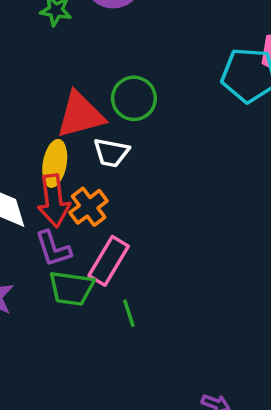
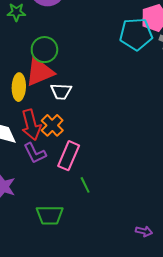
green circle: (134, 98) -> (44, 50), moved
yellow ellipse: (55, 163) -> (19, 87), moved
green trapezoid: (71, 288) -> (50, 215), moved

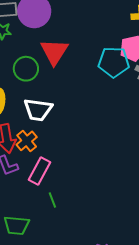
red triangle: (40, 72) -> (54, 52), moved, turned -40
white trapezoid: (61, 91) -> (38, 110), size x1.4

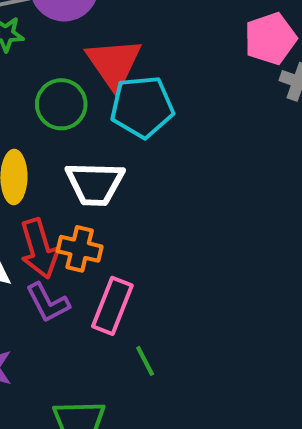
cyan pentagon: (114, 62) -> (142, 107), moved
orange cross: (27, 141) -> (80, 249), turned -30

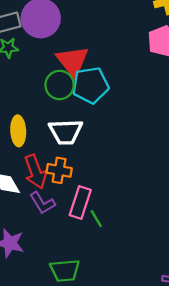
green circle: (61, 104) -> (60, 85), moved
green line: (145, 361) -> (96, 219), moved

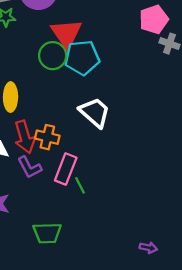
white trapezoid: (66, 132) -> (95, 112), moved, turned -140

